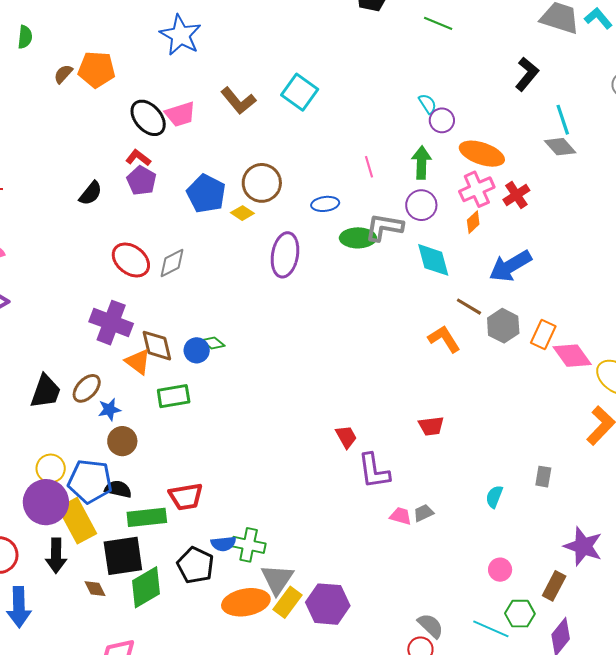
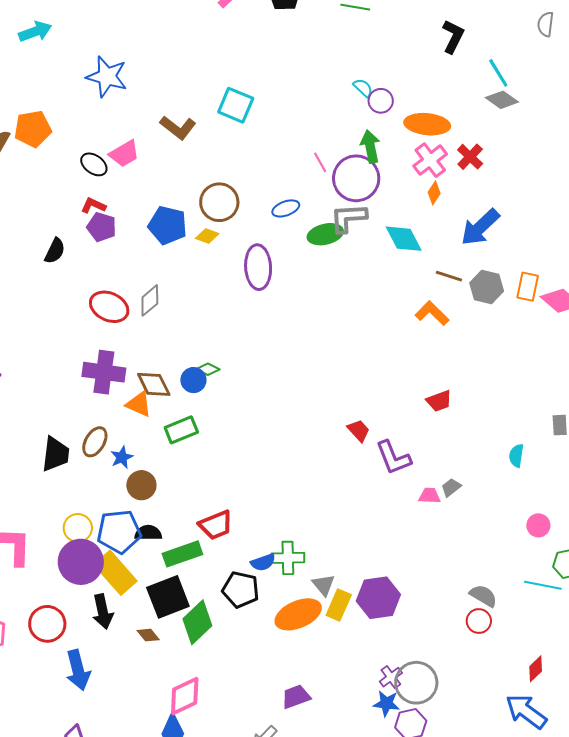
black ellipse: (148, 118) -> (94, 164), size x0.7
purple circle: (421, 205) -> (356, 178), moved, size x1.5
gray triangle: (277, 579) -> (323, 585), size x0.7

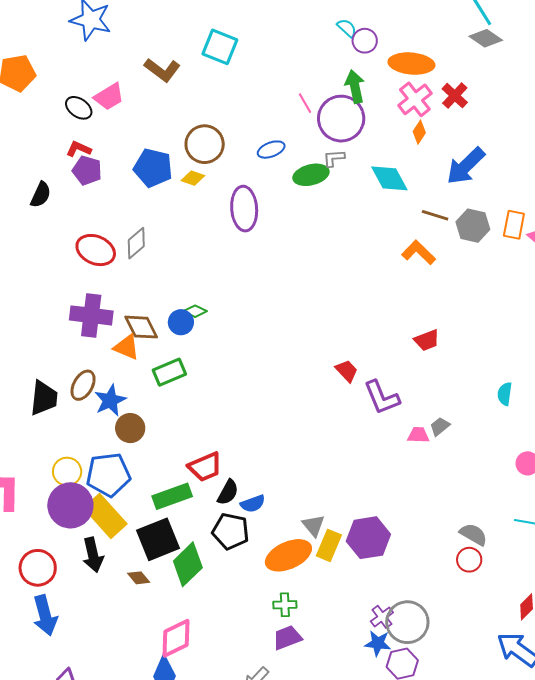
gray L-shape: (348, 218) -> (334, 158), size x0.6
blue star: (122, 457) -> (110, 400), size x1.4
black semicircle: (148, 533) -> (228, 492), moved, turned 120
green cross: (288, 558) -> (285, 605), moved, size x0.7
blue arrow: (78, 670) -> (45, 615), moved

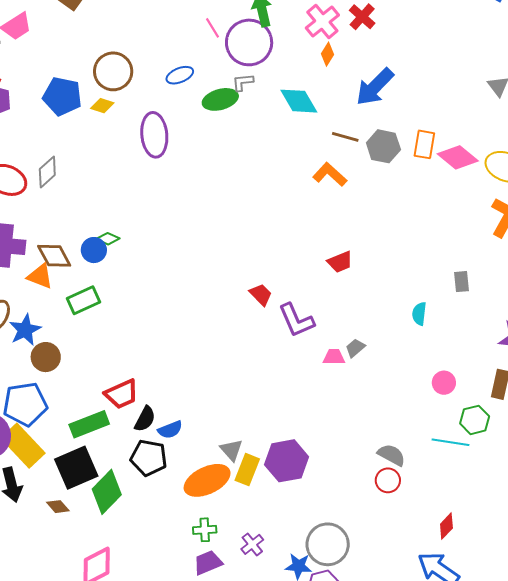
purple cross: (382, 617) -> (252, 544), moved

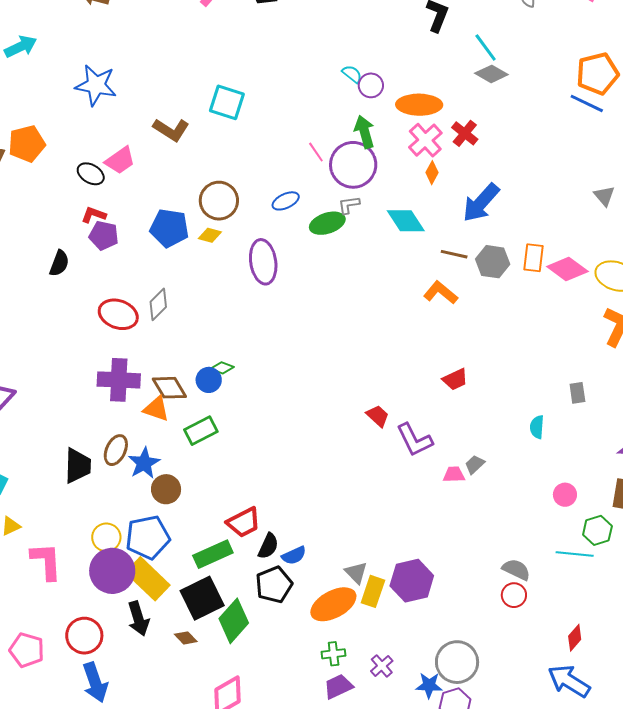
black pentagon: (149, 458) -> (274, 585), turned -30

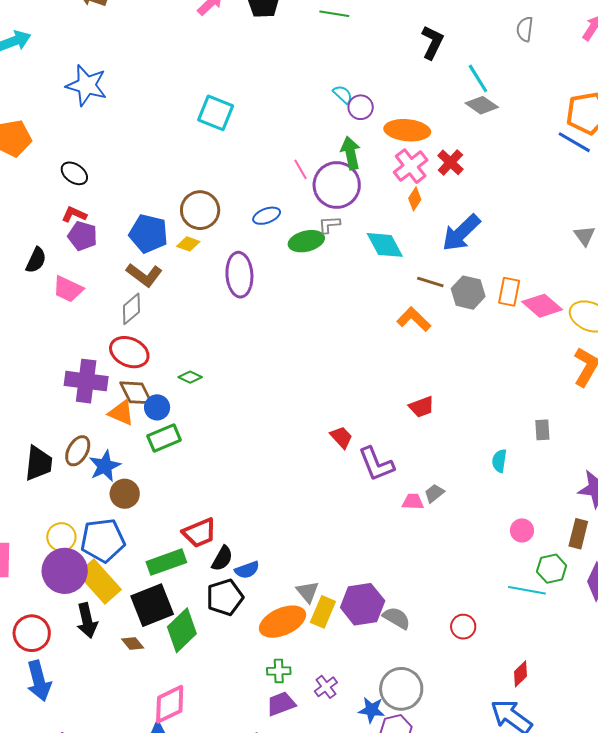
brown L-shape: (171, 130) -> (144, 275), moved
pink trapezoid: (120, 160) -> (68, 289), moved, turned 56
red ellipse: (118, 314) -> (129, 352), moved
blue circle: (209, 380) -> (157, 407), moved
gray semicircle: (516, 570) -> (397, 618), moved

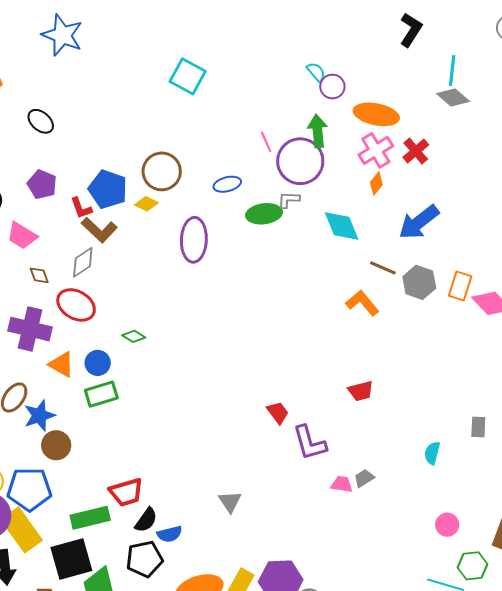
cyan line: (478, 78) -> (452, 71), turned 32
red L-shape: (74, 214) -> (81, 208), moved, turned -140
brown diamond: (136, 393) -> (39, 275), moved, size x0.6
gray triangle: (308, 592) -> (230, 502), moved

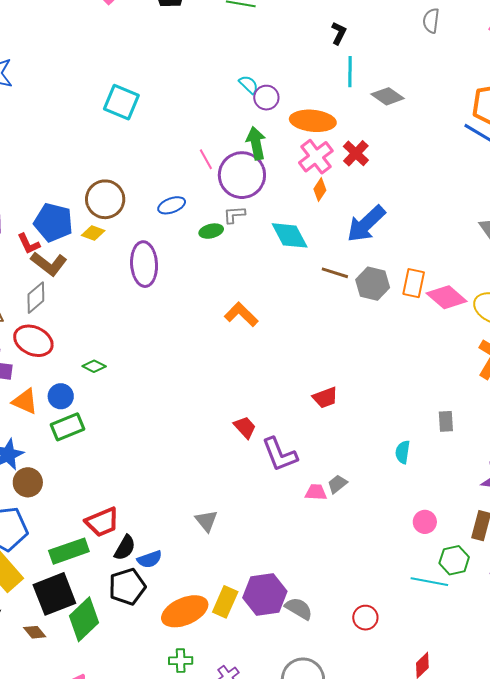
black L-shape: (411, 30) -> (339, 33), size x0.7
cyan line: (452, 71) -> (350, 72), moved
green ellipse: (264, 214) -> (211, 231), size x0.7
orange L-shape: (362, 303) -> (241, 314), moved

